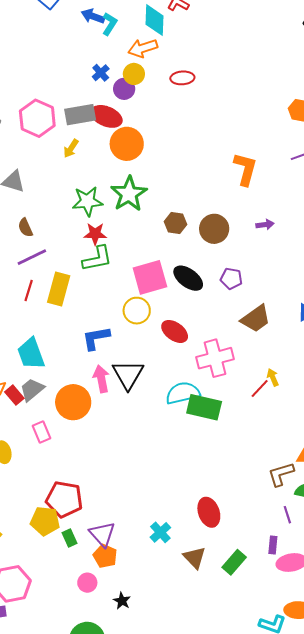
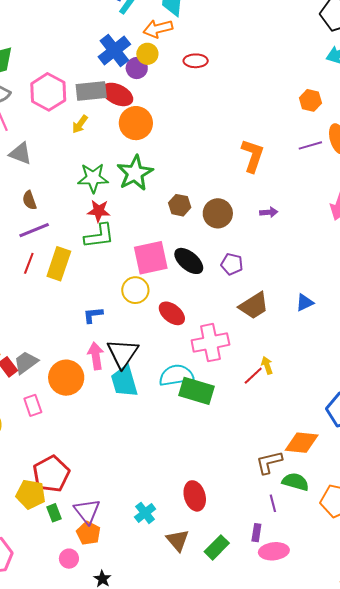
blue cross: (101, 73) -> (114, 50), size x1.8
blue L-shape: (96, 338) -> (93, 315), size x0.7
cyan trapezoid: (31, 354) -> (124, 381), moved
red pentagon: (64, 499) -> (51, 474), turned 30

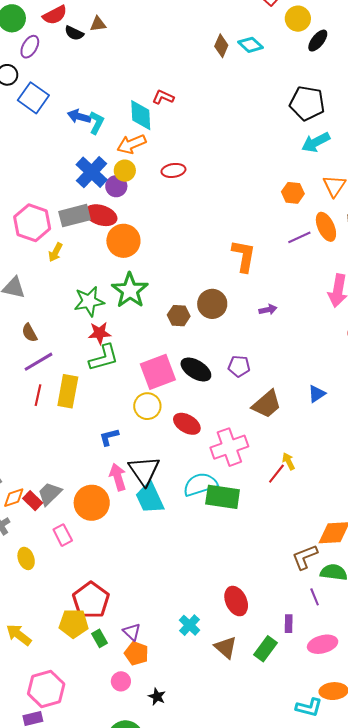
yellow arrow: (80, 124) -> (55, 252), moved
brown circle: (218, 213) -> (212, 304), moved
purple triangle: (87, 511) -> (132, 632), size x0.7
purple rectangle: (256, 533) -> (289, 624), moved

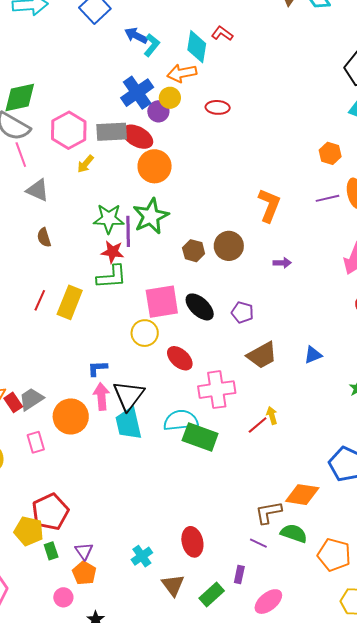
purple line: (38, 362) -> (128, 231), moved, turned -72
blue L-shape: (109, 437) -> (97, 368), moved
purple line: (315, 597) -> (258, 543), moved, turned -54
pink ellipse: (323, 644) -> (268, 602), turned -36

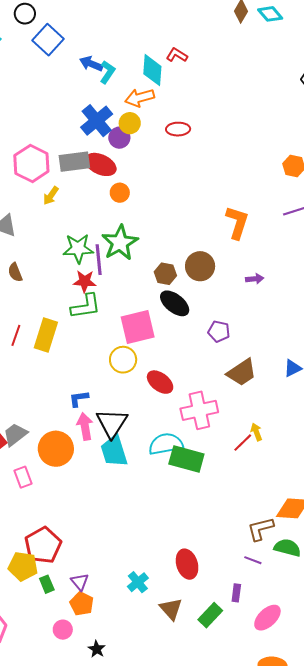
orange circle: (155, 166) -> (120, 193), size x0.6
black ellipse: (200, 307) -> (175, 303), moved

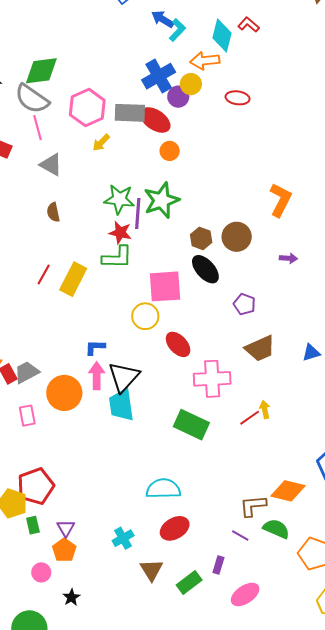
cyan semicircle: (166, 444) -> (163, 489), moved
red ellipse: (187, 564) -> (175, 528), turned 68

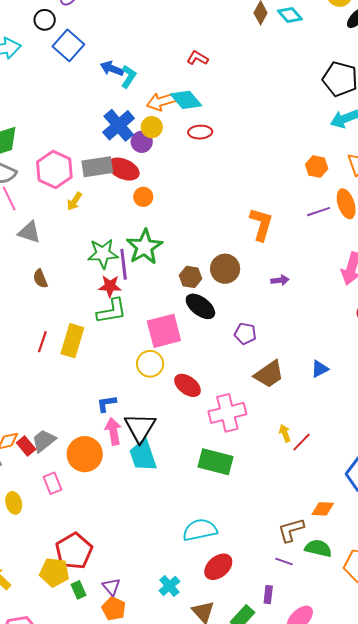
cyan diamond: (222, 35) -> (186, 100), moved, turned -44
red line: (250, 418) -> (301, 442), moved
orange diamond: (288, 491) -> (323, 509), size x0.7

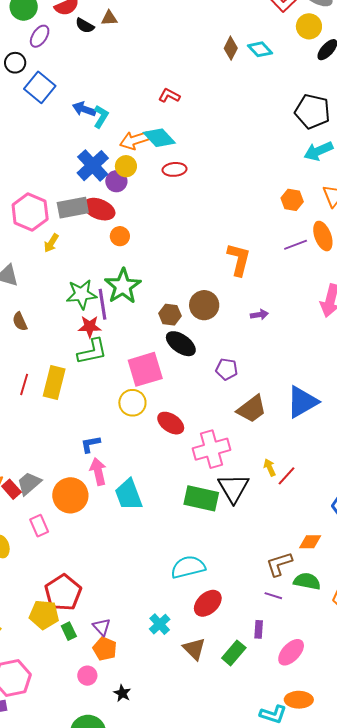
blue triangle: (320, 369) -> (302, 402), size x1.8
black triangle: (140, 428) -> (233, 488), moved

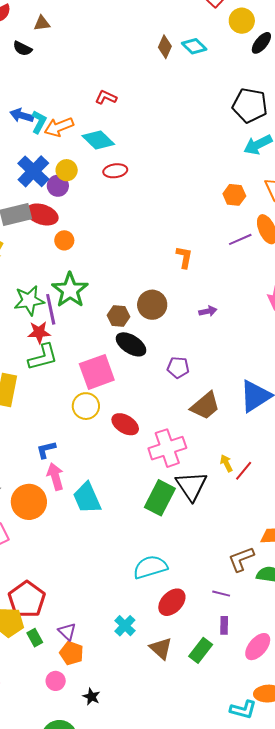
black semicircle: (85, 26) -> (22, 49), moved
orange arrow: (134, 140) -> (59, 127), moved
orange L-shape: (239, 259) -> (184, 257), size x0.7
green rectangle: (201, 498) -> (160, 498), turned -72
purple line: (273, 596) -> (221, 594), moved

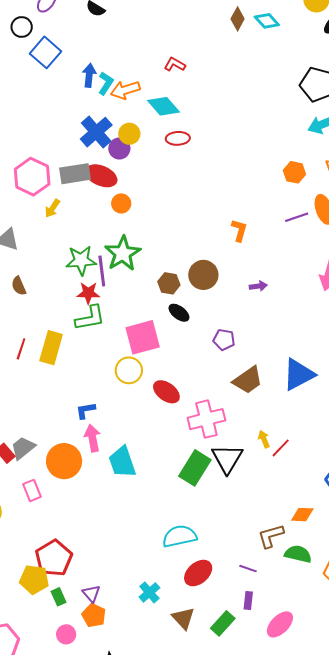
blue arrow: (22, 115) -> (89, 75), turned 75
black ellipse: (131, 344) -> (179, 313), size x0.7
pink circle: (56, 681) -> (66, 634), moved

